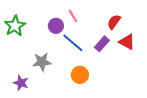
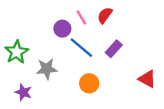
red semicircle: (114, 22) -> (105, 15), moved
green star: (15, 26) -> (17, 52), moved
red triangle: (127, 42) -> (147, 79), moved

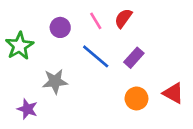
purple circle: (62, 29) -> (60, 27), moved
green star: (17, 52) -> (19, 46), moved
orange circle: (89, 83) -> (136, 98), moved

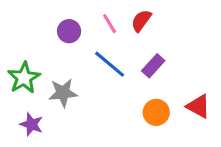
green star: (19, 46) -> (24, 78), moved

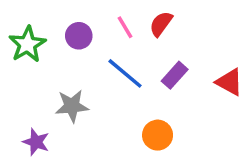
green star: (24, 78) -> (27, 44), moved
red triangle: (198, 106) -> (229, 82), moved
orange circle: (156, 112) -> (158, 135), moved

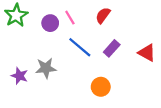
pink line: (125, 27) -> (70, 18), moved
green star: (27, 44) -> (16, 15), moved
purple star: (36, 142) -> (19, 76), moved

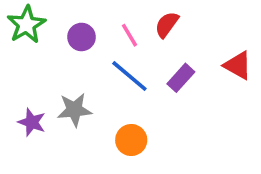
pink line: (70, 18) -> (129, 35), moved
red triangle: (147, 53) -> (238, 65), moved
orange circle: (101, 87) -> (131, 140), moved

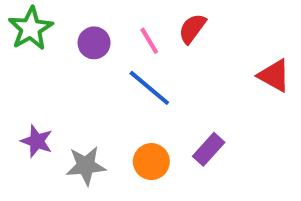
purple rectangle: (181, 78) -> (209, 149), moved
gray star: (74, 110) -> (86, 166), moved

